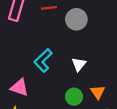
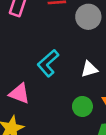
white triangle: (79, 64) -> (89, 69), turned 32

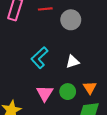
pink triangle: (19, 94) -> (45, 93), moved, turned 42

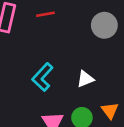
gray circle: (71, 20) -> (104, 25), moved

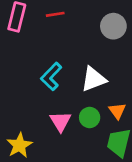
white triangle: (85, 79) -> (94, 79), size x1.5

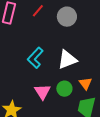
red line: (55, 14) -> (38, 11), turned -40
gray circle: (113, 26) -> (67, 17), moved

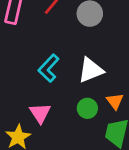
pink triangle: (42, 92) -> (40, 113), moved

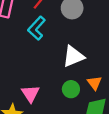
cyan L-shape: (49, 68) -> (37, 28), moved

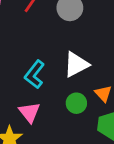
cyan L-shape: (37, 28) -> (35, 74), moved

